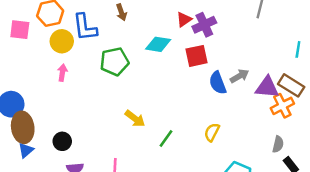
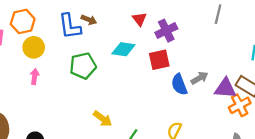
brown arrow: (121, 12) -> (89, 20), turned -48
red triangle: (184, 19) -> (139, 19), moved, turned -32
blue L-shape: (85, 27) -> (70, 26), moved

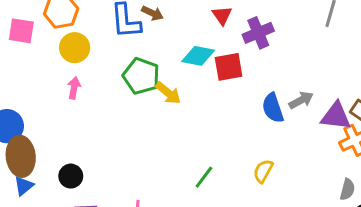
red square: (159, 60) -> (229, 67), moved
green pentagon: (83, 66) -> (141, 76), turned 30
yellow arrow: (103, 119) -> (168, 93), moved

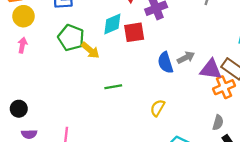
cyan diamond: (198, 56) -> (112, 24), turned -35
green line: (204, 177) -> (113, 87), moved, turned 42

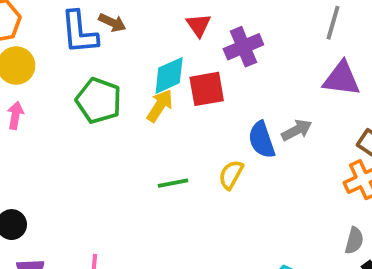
yellow arrow: (90, 50) -> (160, 106), moved, turned -96
purple triangle: (211, 69) -> (342, 79), moved
yellow semicircle: (158, 108) -> (231, 175), moved

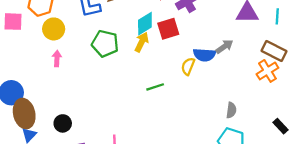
blue semicircle: (262, 140) -> (204, 55), turned -60
yellow semicircle: (231, 175) -> (188, 66), moved
gray semicircle: (354, 241) -> (231, 110), moved

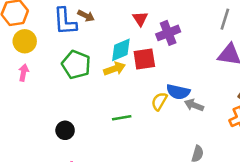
yellow arrow: (142, 42) -> (115, 69), turned 36
gray arrow: (224, 47) -> (194, 105), moved, turned -132
black circle: (63, 123) -> (65, 130), moved

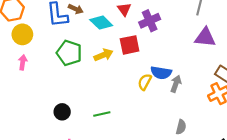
cyan diamond: (121, 50) -> (101, 23), moved, turned 70
gray arrow: (194, 105) -> (176, 84), turned 91
green line: (122, 118) -> (102, 114), moved

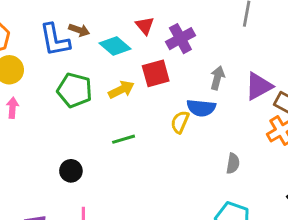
purple triangle: (205, 37) -> (259, 86), moved, turned -30
gray arrow: (176, 84) -> (217, 78), moved
green line: (102, 114) -> (124, 139), moved
gray semicircle: (181, 127) -> (233, 163), moved

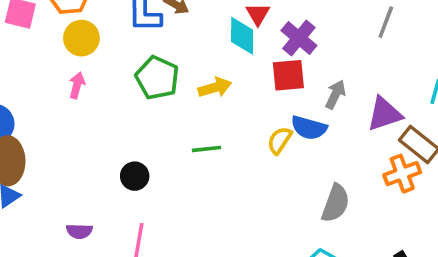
purple cross: (180, 39) -> (299, 38), turned -32
cyan diamond: (115, 46) -> (242, 36), moved, turned 40
red square: (156, 73) -> (288, 75), moved
gray semicircle: (233, 163) -> (336, 203), size x1.5

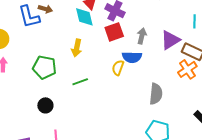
green pentagon: (157, 78) -> (44, 67), moved
yellow arrow: (215, 87) -> (77, 48), turned 132

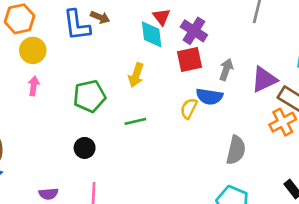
green pentagon: (44, 67) -> (89, 96), turned -30

